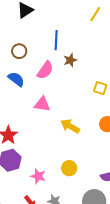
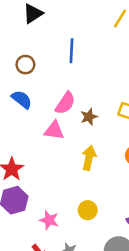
brown star: (70, 60) -> (89, 117), moved
pink semicircle: (45, 70) -> (65, 103), moved
yellow arrow: (70, 126) -> (89, 158), turned 72

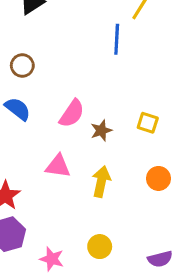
blue line: (71, 51) -> (117, 39), moved
pink triangle: (54, 131) -> (58, 166), moved

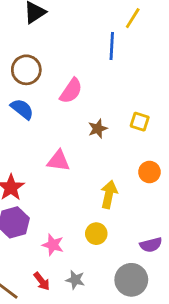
brown circle: (22, 66) -> (26, 70), size x1.4
pink semicircle: (72, 113) -> (71, 91), moved
yellow arrow: (101, 182) -> (109, 194), moved

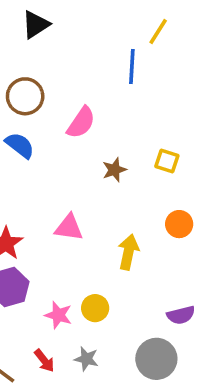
pink triangle: (58, 161) -> (69, 228), moved
yellow circle: (96, 234) -> (95, 308), moved

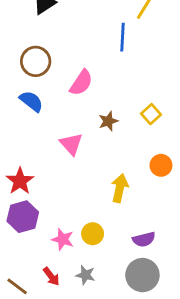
yellow square: (167, 161) -> (151, 114), turned 30
pink triangle: (69, 228) -> (71, 144), moved, turned 40
purple semicircle: (181, 315) -> (144, 239), moved

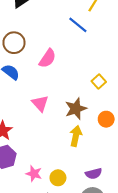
blue line: (123, 37) -> (78, 25), turned -54
brown star: (108, 121) -> (76, 109), moved, size x1.5
yellow circle: (93, 234) -> (58, 178), moved

